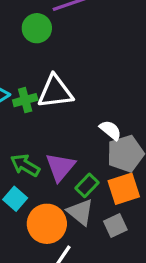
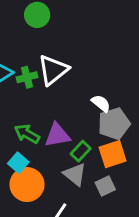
white triangle: (55, 92) -> (53, 70), turned -32
purple triangle: (60, 167) -> (57, 135), turned 40
orange circle: (47, 224) -> (27, 185), moved

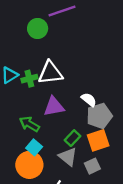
white triangle: (53, 70) -> (50, 73), turned 32
purple triangle: (57, 135) -> (54, 107), moved
cyan square: (18, 163) -> (34, 147), moved

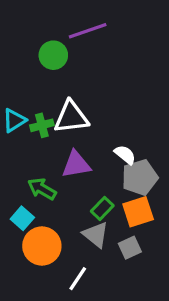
cyan square: (34, 147) -> (22, 218), moved

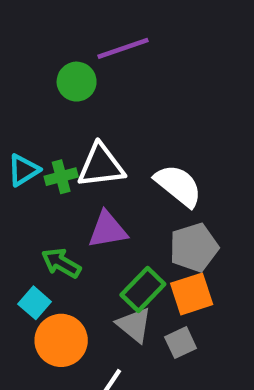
white semicircle: (125, 155) -> (178, 186), moved, size x1.6
green rectangle: (102, 208) -> (143, 290), size x1.4

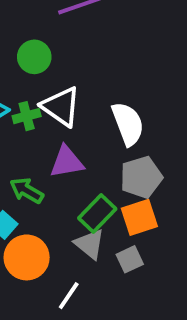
green circle: (77, 82) -> (34, 57), moved
white triangle: (101, 166) -> (61, 107), turned 42
white semicircle: (178, 186) -> (128, 124), turned 30

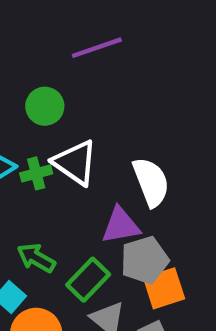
purple triangle: (67, 162) -> (121, 225), moved
gray pentagon: (141, 177) -> (145, 260), moved
green rectangle: (97, 214) -> (88, 280), moved

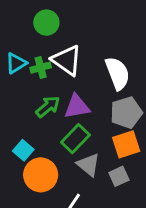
purple triangle: (121, 225) -> (77, 107), moved
green arrow: (36, 258) -> (48, 107), moved, turned 110
gray pentagon: (145, 260) -> (126, 112), moved

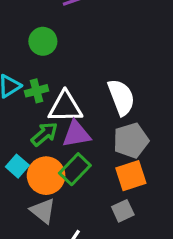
white triangle: (67, 60) -> (65, 107), moved, turned -36
cyan square: (23, 150) -> (17, 166), moved
gray triangle: (88, 165) -> (43, 211), moved
orange circle: (41, 175) -> (46, 176), moved

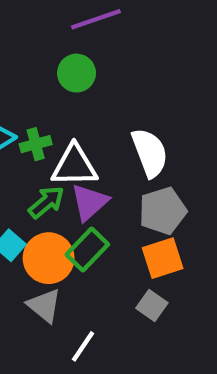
green circle: (43, 41) -> (77, 73), moved
purple triangle: (76, 134) -> (89, 202), turned -32
gray square: (123, 211) -> (152, 305), turned -30

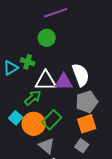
green cross: (36, 144) -> (28, 62), moved, turned 32
purple triangle: (89, 202) -> (64, 82), moved, turned 42
gray triangle: (44, 305) -> (47, 146), moved

